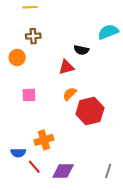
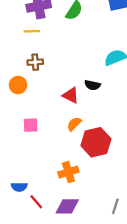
black semicircle: (81, 50) -> (92, 85), moved
red triangle: (66, 67) -> (71, 95), turned 42
orange cross: (44, 140) -> (68, 172), moved

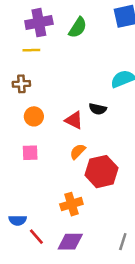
brown cross: (35, 62) -> (21, 84), moved
orange circle: (18, 85) -> (34, 116), moved

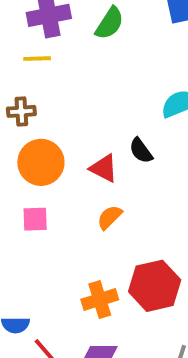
black semicircle: (98, 109) -> (141, 151), turned 42
orange circle: (34, 116) -> (41, 162), size x1.5
red hexagon: (101, 172) -> (155, 286), moved

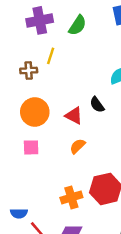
yellow line: (37, 59) -> (51, 56), moved, turned -70
brown cross: (21, 111) -> (29, 70), moved

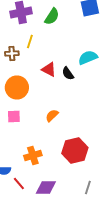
black semicircle: (97, 105) -> (68, 74), moved
red triangle: (74, 116) -> (49, 70), moved
orange cross: (71, 197) -> (33, 156), moved

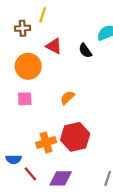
red triangle: (49, 70) -> (54, 46), moved
red hexagon: (75, 150) -> (75, 137), moved

